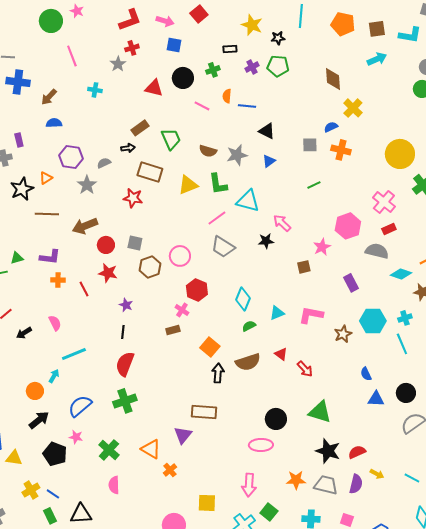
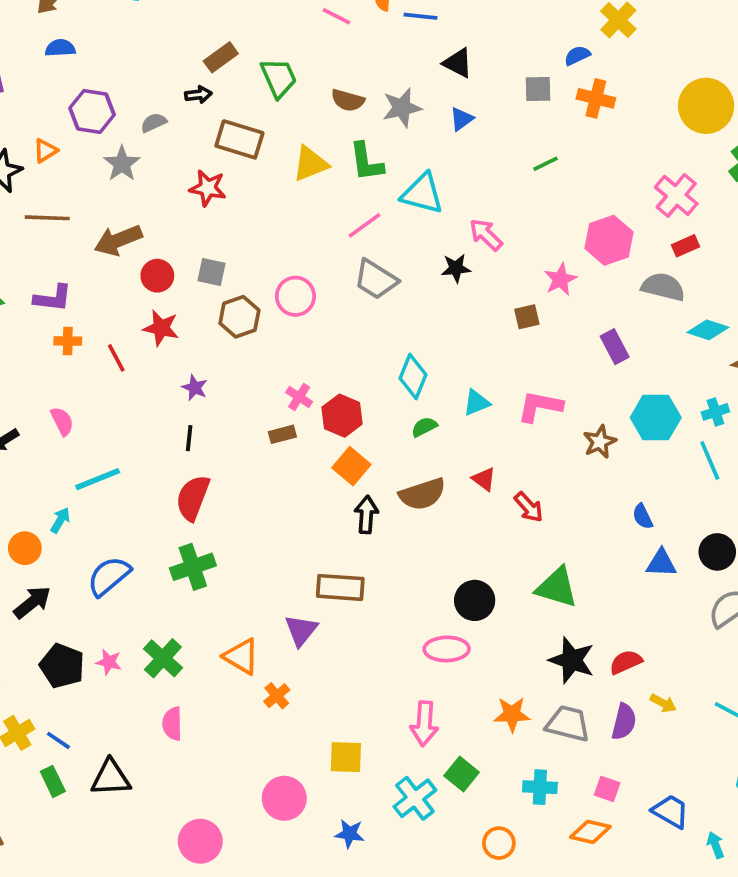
red hexagon: (197, 290) -> (342, 416), moved
pink star: (76, 437) -> (109, 662), moved

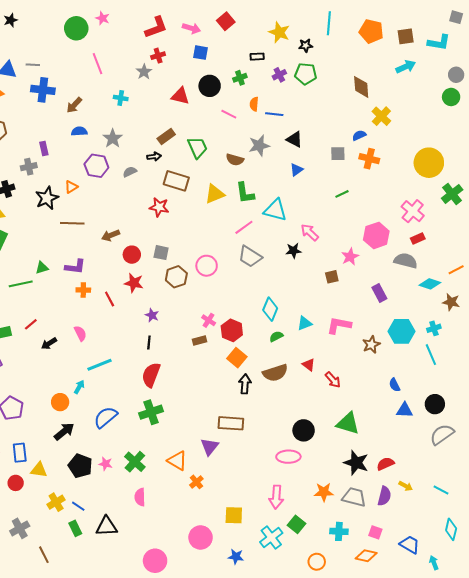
gray star: (402, 108) -> (259, 145), moved
gray star: (122, 164) -> (113, 138), moved
brown arrow: (118, 240) -> (111, 235), size x0.7

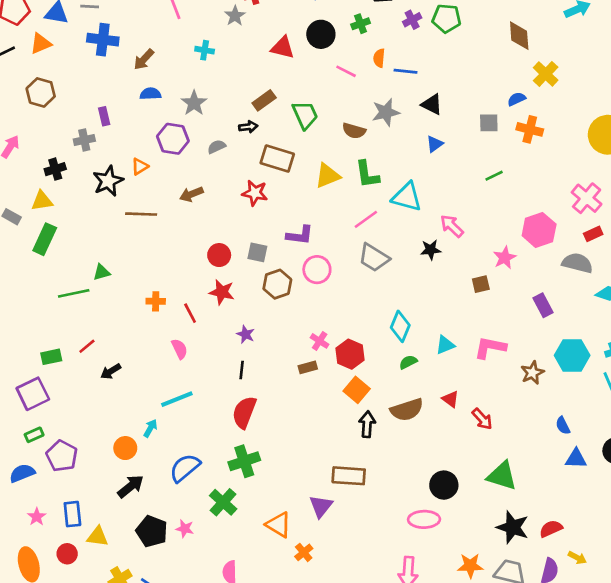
brown arrow: (111, 235) -> (191, 194), moved
purple L-shape: (75, 267) -> (300, 235), moved
pink semicircle: (80, 333) -> (179, 349), moved
green cross: (135, 462) -> (223, 502), moved

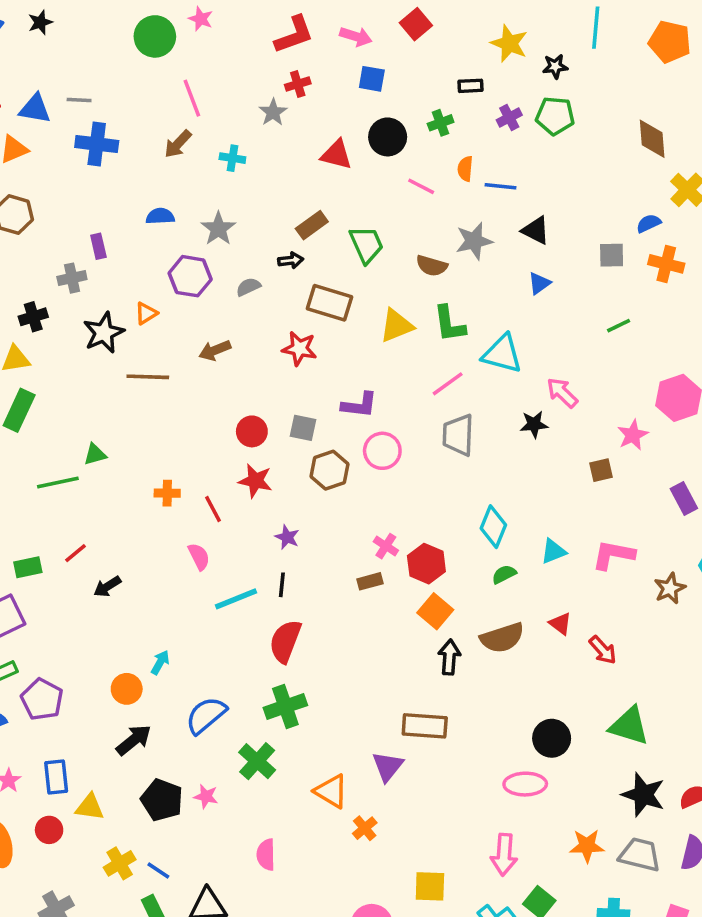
brown arrow: (144, 59) -> (178, 144), moved
gray trapezoid: (374, 258) -> (458, 435), turned 60
cyan line: (177, 399) -> (236, 599), moved

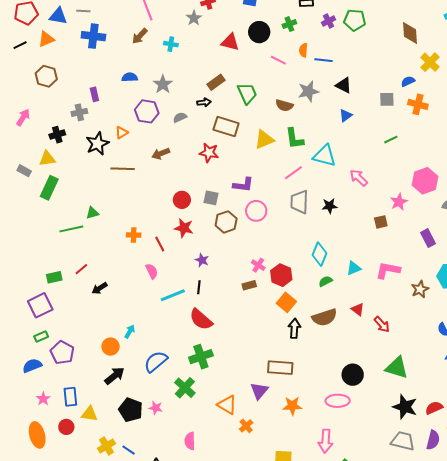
black star: (534, 424) -> (330, 206), moved
red semicircle: (285, 641) -> (201, 319), turned -70
orange star: (587, 846) -> (292, 406), moved

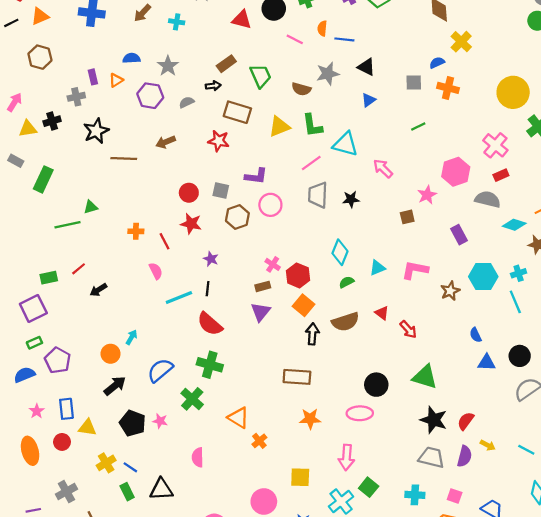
orange triangle: (122, 133) -> (116, 80), moved
yellow triangle: (47, 159) -> (28, 129), moved
green cross: (201, 357) -> (210, 365), turned 35
purple triangle: (259, 391) -> (261, 312), moved
red semicircle: (434, 408) -> (466, 421), turned -30

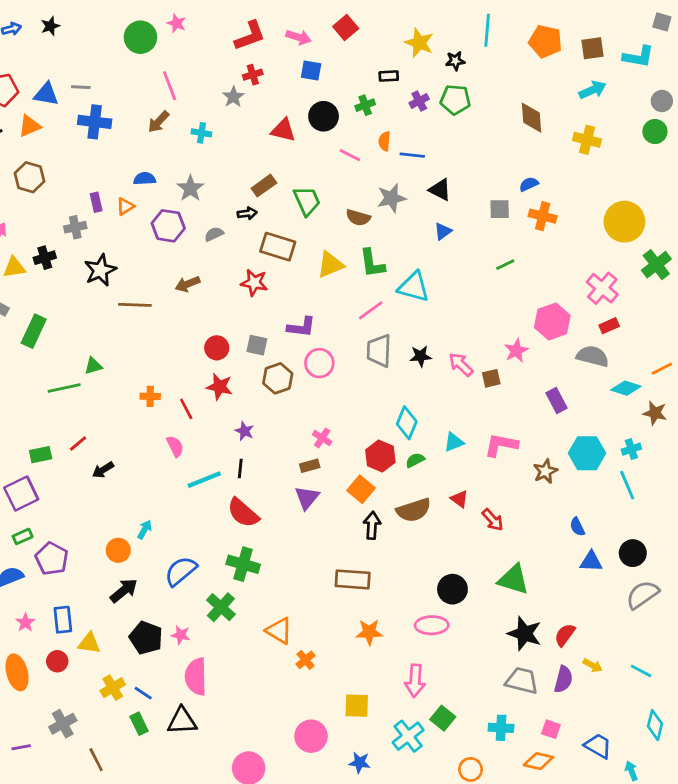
yellow cross: (461, 42) -> (587, 140), moved, turned -30
pink arrow: (383, 168) -> (461, 364), moved
red hexagon: (298, 275) -> (380, 456), moved
pink semicircle: (198, 457) -> (196, 677), moved, size x1.5

